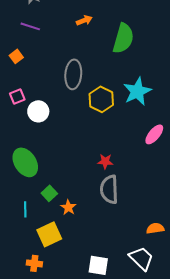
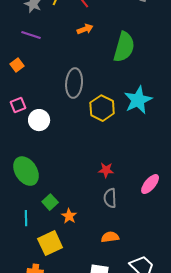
pink ellipse: (154, 134) -> (150, 184), moved
gray semicircle: (109, 189) -> (110, 198), size x0.7
orange semicircle: (155, 228) -> (110, 237), moved

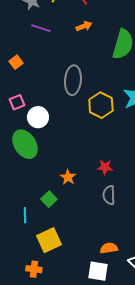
purple line: (31, 35) -> (41, 28), moved
green ellipse: (26, 171) -> (25, 144), moved
orange star: (69, 216) -> (68, 177), moved
orange semicircle: (110, 237) -> (109, 248), moved

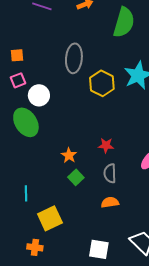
orange square: (16, 62) -> (17, 55), moved, turned 32
green square: (49, 199) -> (76, 177), moved
orange semicircle: (109, 248) -> (110, 202), moved

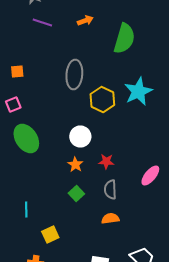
pink square: (18, 80) -> (13, 104), moved
white circle: (39, 95) -> (80, 136), moved
orange star: (69, 155) -> (75, 164), moved
yellow square: (50, 218) -> (50, 234), size x0.7

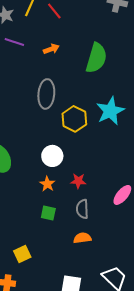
orange arrow: (85, 20) -> (51, 49), moved
green square: (76, 194) -> (48, 213), turned -35

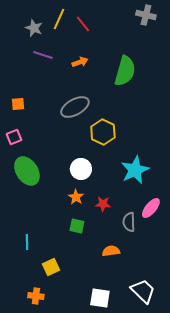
gray ellipse: (46, 94) -> (75, 107), turned 56
cyan star: (110, 111) -> (135, 170), moved
red star: (78, 181) -> (103, 204), moved
gray semicircle: (82, 209) -> (129, 222), moved

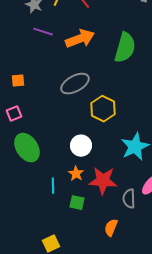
orange arrow: (80, 62) -> (80, 39), size x1.8
red star: (103, 204) -> (103, 181), size x1.8
cyan line: (27, 242) -> (53, 186), moved
orange semicircle: (111, 251) -> (111, 228), turned -60

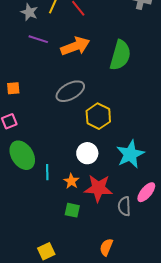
white circle: (81, 146) -> (87, 153), moved
cyan line: (53, 186) -> (47, 172), moved
orange semicircle: (111, 228) -> (106, 247), moved

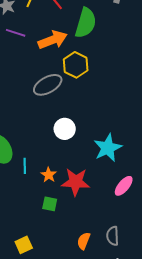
green semicircle: (120, 55) -> (86, 23), moved
yellow hexagon: (98, 116) -> (76, 65), moved
white circle: (87, 153) -> (65, 129), moved
gray semicircle: (124, 206) -> (113, 236), moved

